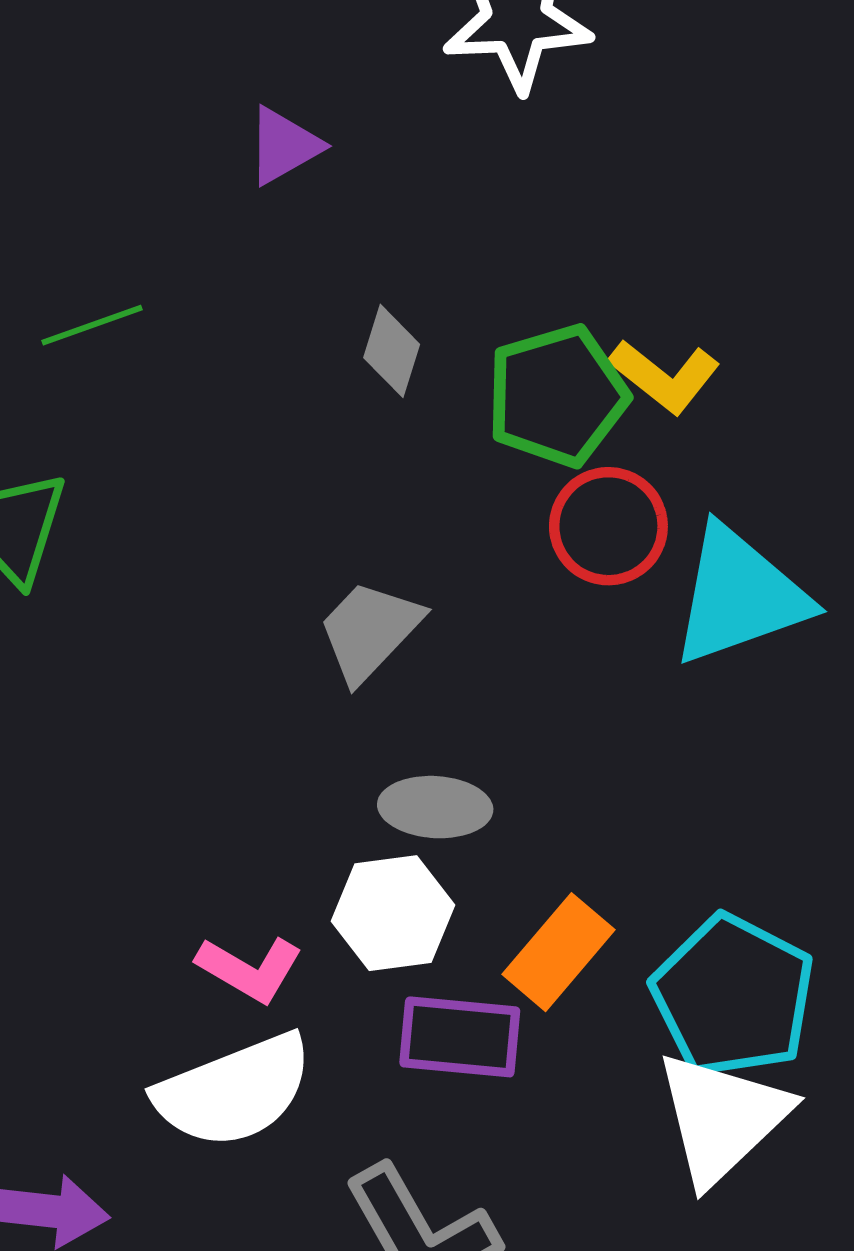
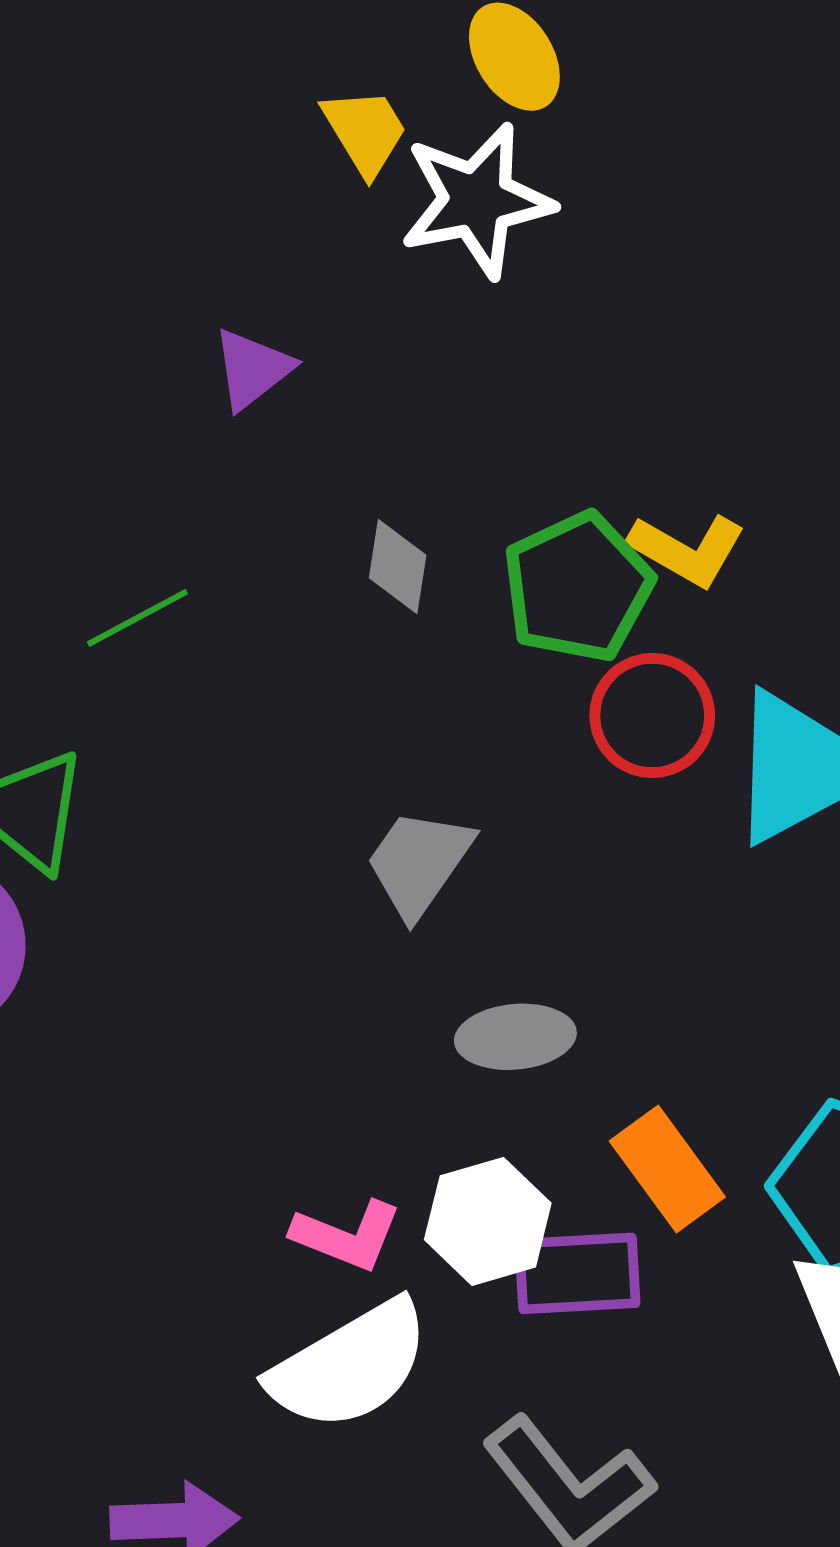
green line: (92, 325) -> (137, 618), moved
white hexagon: (393, 913) -> (488, 1221), moved
orange rectangle: (558, 952) -> (667, 1169), turned -68

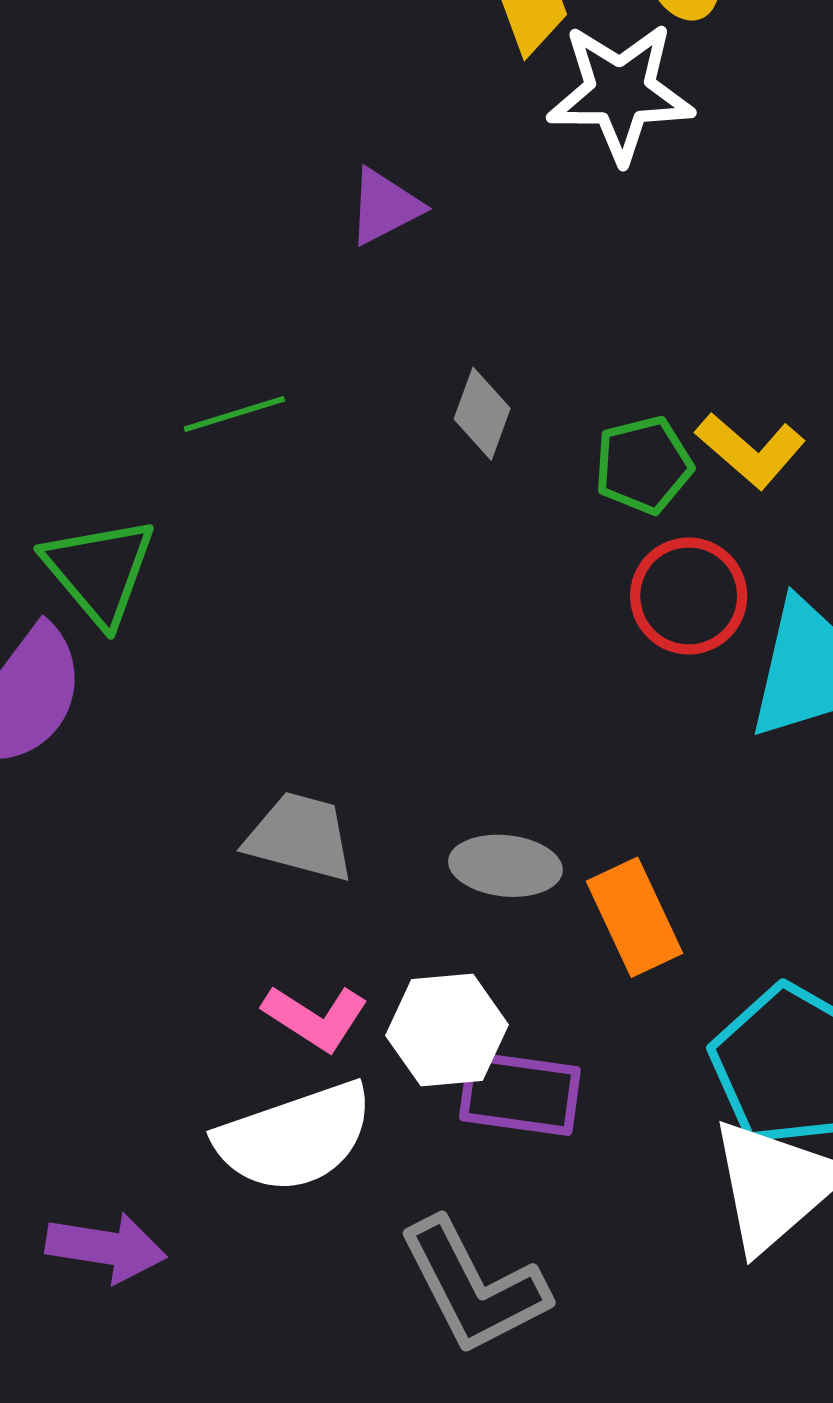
green pentagon: (578, 587) -> (643, 465), size x0.7
gray trapezoid: (419, 863) -> (300, 837), moved, turned 59
orange rectangle: (667, 1169) -> (634, 917), moved

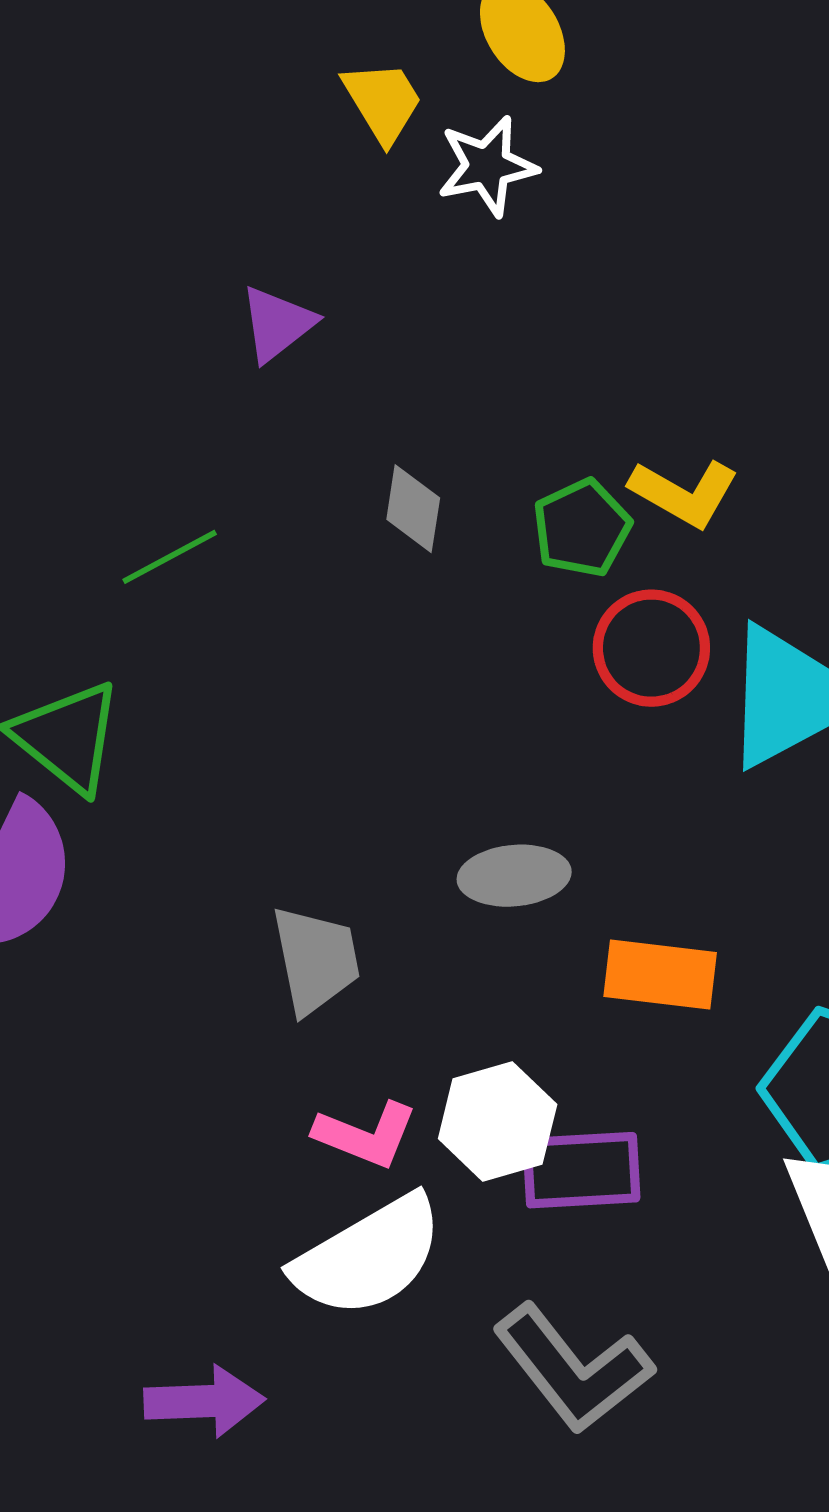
white star: (620, 92) -> (487, 166), size x0.7
gray trapezoid: (300, 837) -> (316, 960), turned 75
gray ellipse: (505, 866) -> (514, 876), moved
orange rectangle: (634, 917) -> (660, 974), turned -47

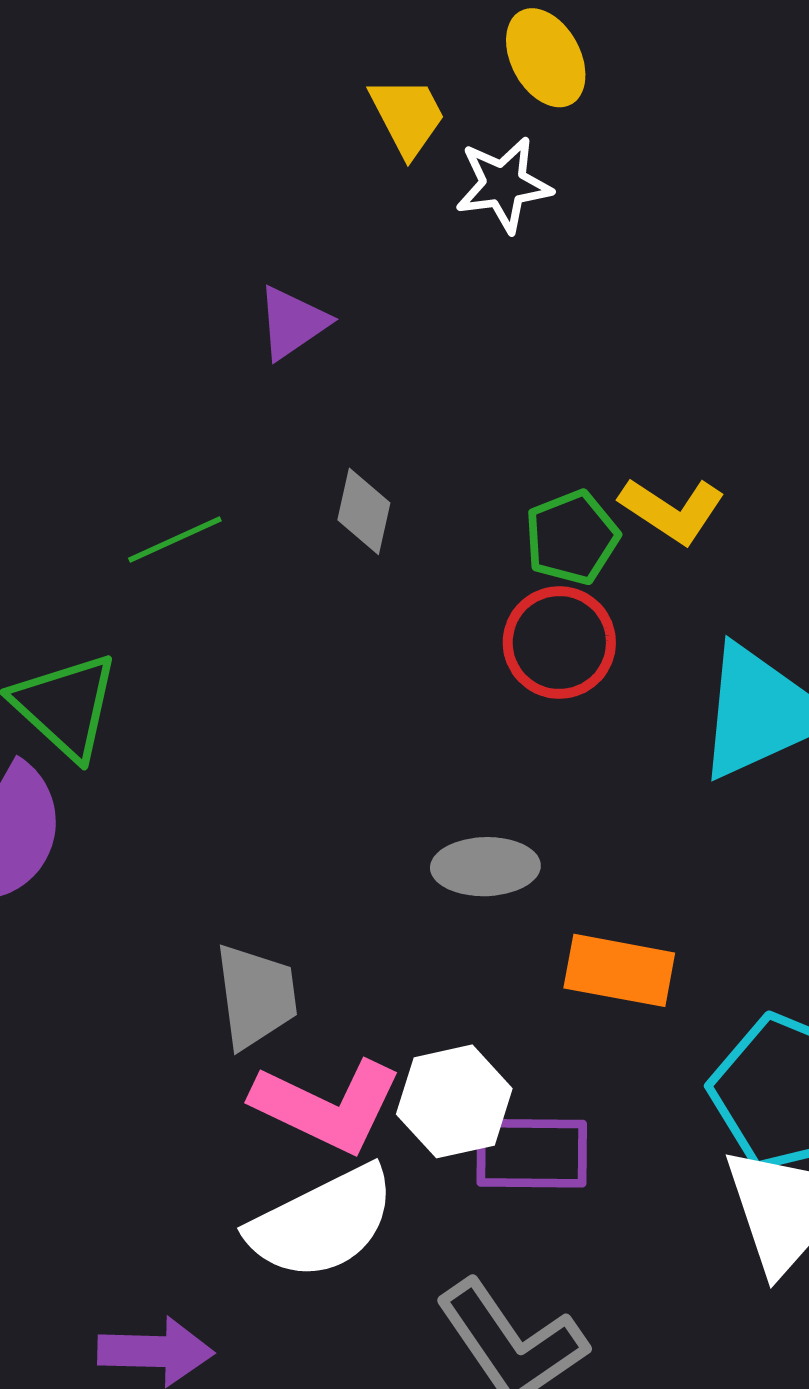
gray diamond: (413, 509) -> (364, 511), moved
red circle: (651, 648) -> (559, 643), moved
gray trapezoid: (316, 960) -> (256, 996), moved
pink L-shape: (366, 1135) -> (327, 1106), size x1.5

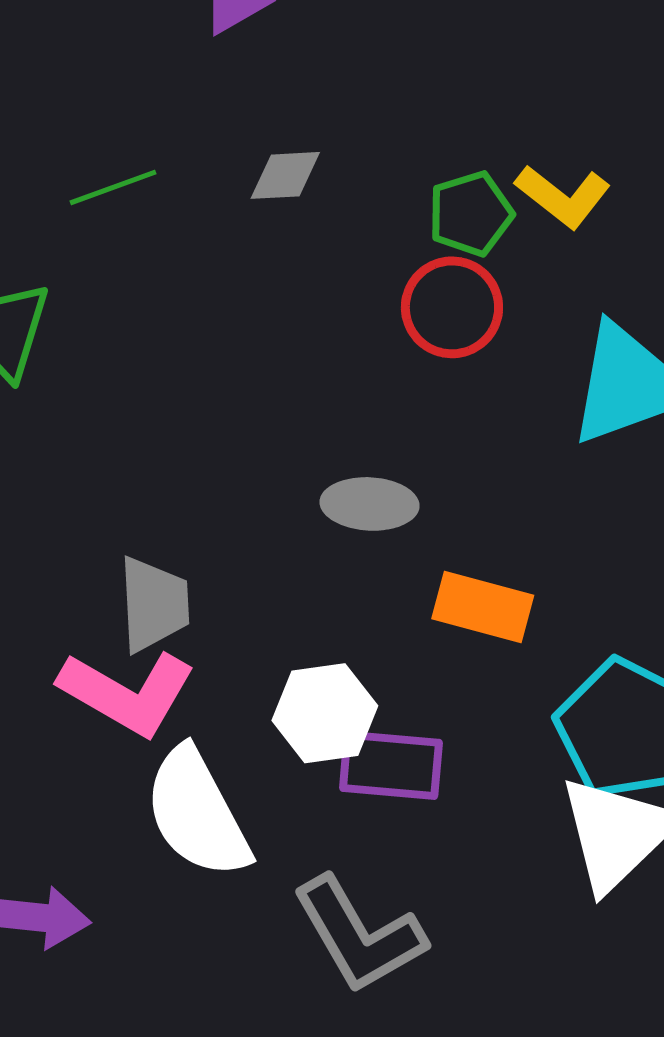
gray diamond: (364, 511) -> (285, 175), turned 70
pink L-shape: (327, 1106) -> (127, 693), moved
white semicircle: (322, 1223) -> (197, 813), turned 84

